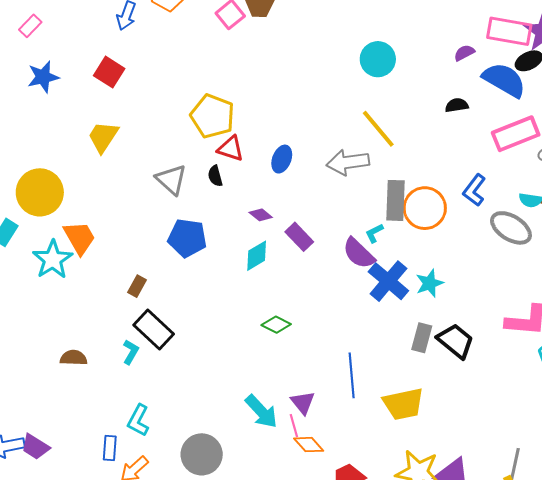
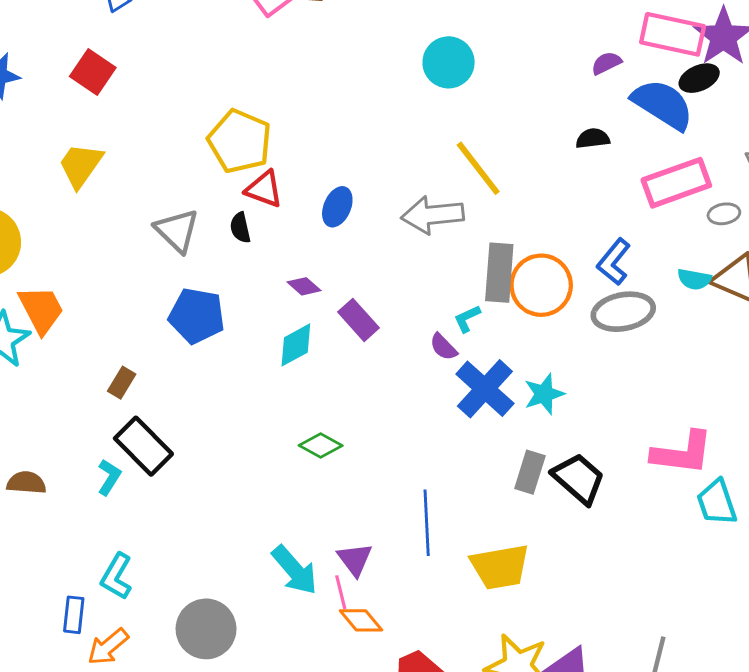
cyan circle: (378, 59) -> (449, 62), moved
gray ellipse: (511, 228) -> (623, 312), moved, turned -45
purple semicircle: (359, 253) -> (443, 347), size x0.6

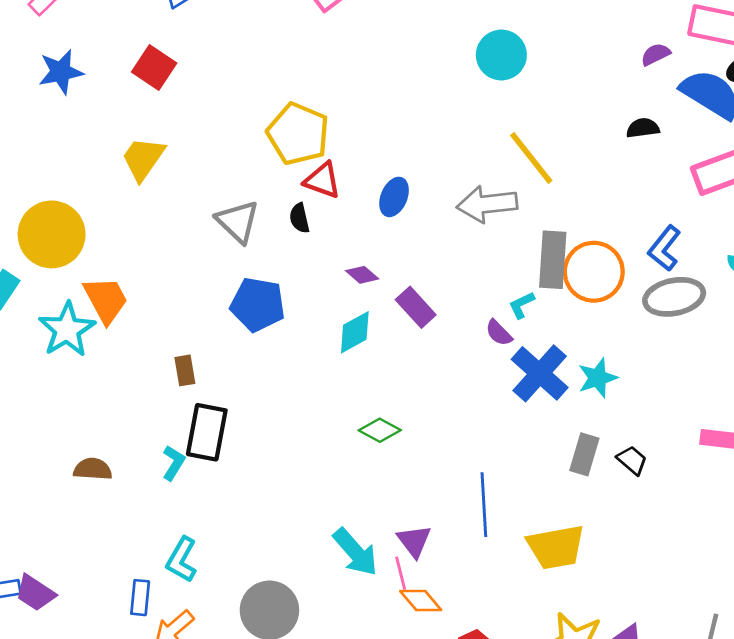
brown rectangle: (122, 383) -> (185, 370), turned -40
black rectangle: (143, 446) -> (207, 432), turned 56
black trapezoid: (579, 479) -> (632, 460), size x0.6

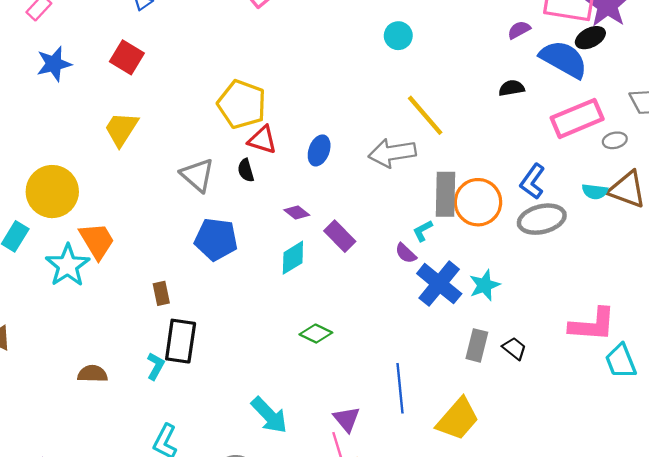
cyan circle: (501, 55) -> (398, 36), size x0.7
yellow trapezoid: (556, 547) -> (458, 419), turned -36
cyan arrow: (355, 552) -> (269, 415), moved

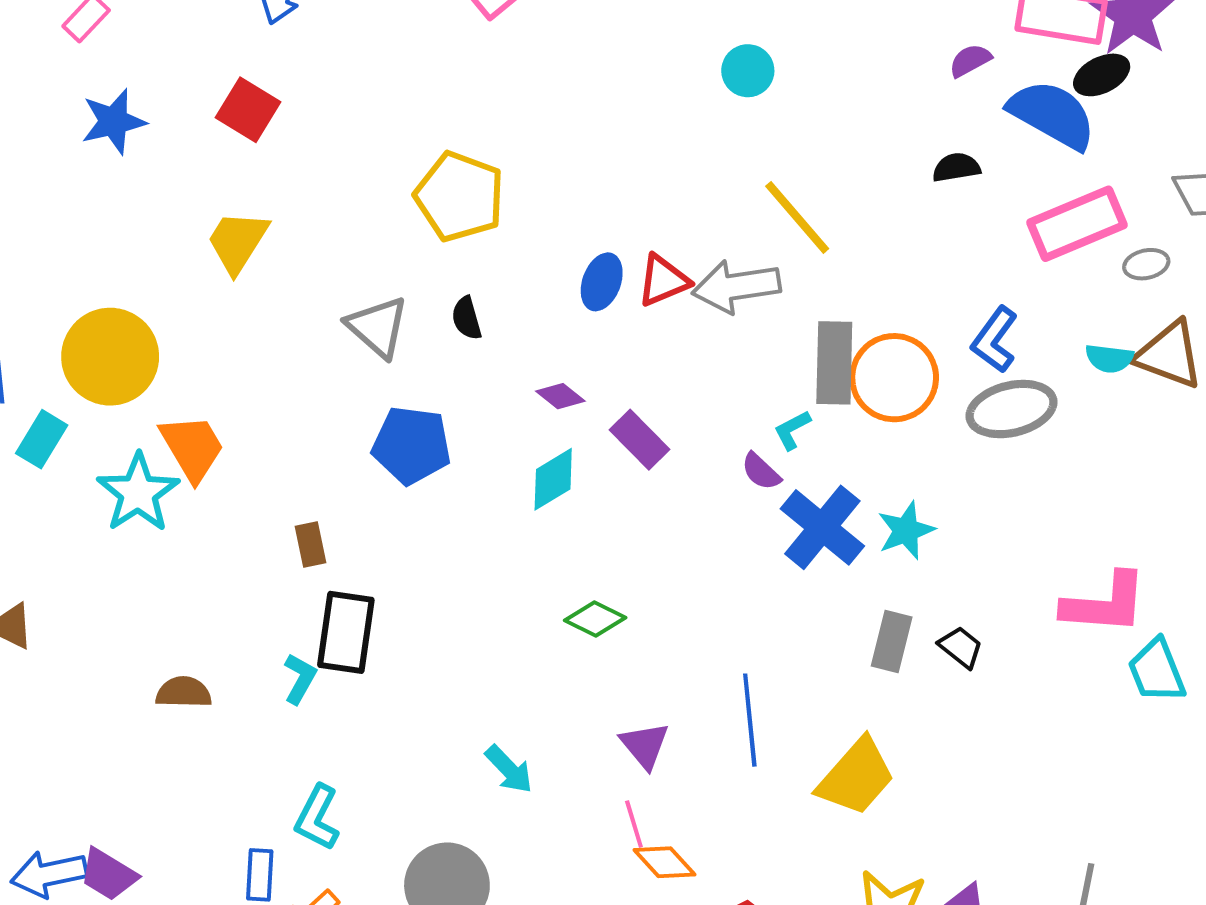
red triangle: (262, 140) -> (663, 280), moved, turned -40
cyan arrow: (269, 415) -> (509, 769), size x0.7
purple triangle: (347, 419) -> (645, 745), moved

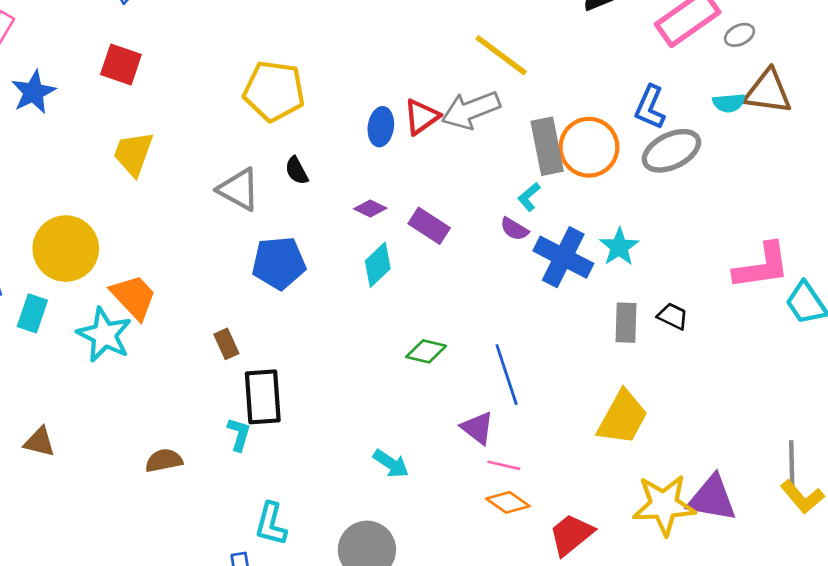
blue line: (750, 720) -> (507, 375), moved
pink line: (634, 824) -> (504, 465), moved, turned -48

